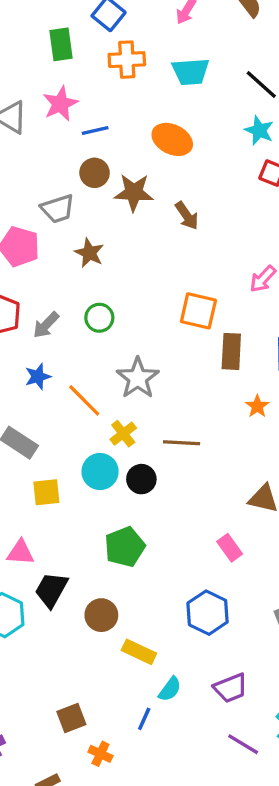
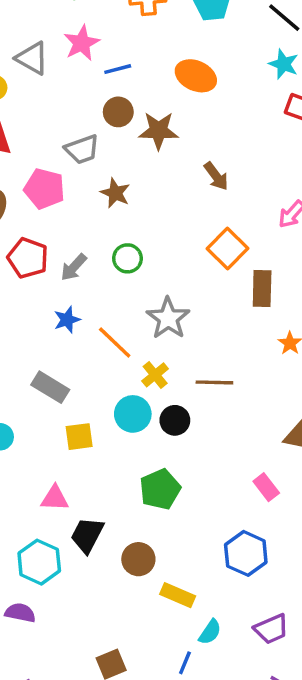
brown arrow: (187, 216) -> (216, 176), moved
orange square: (198, 311) -> (227, 248), turned 33

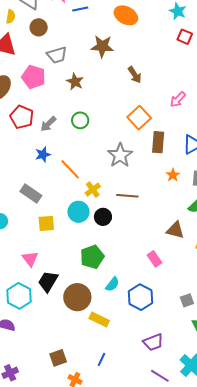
brown circle: (118, 112) -> (39, 27), moved
gray star: (168, 318) -> (120, 155), moved
pink triangle: (55, 498) -> (30, 259), turned 48
brown circle: (138, 559) -> (77, 297), size x1.4
cyan semicircle: (210, 632) -> (112, 284), moved

